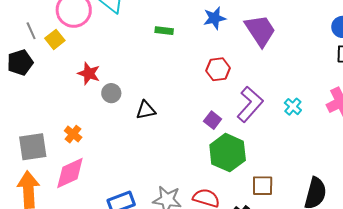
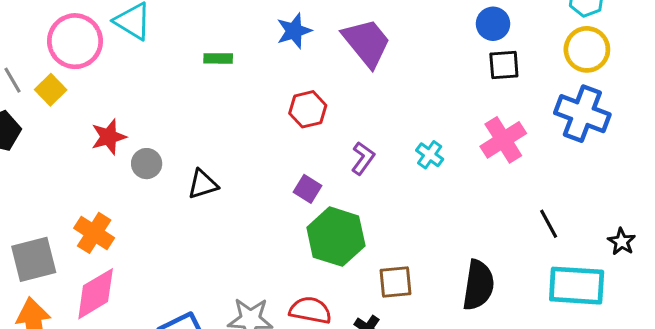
red star: (89, 73) -> (109, 137), turned -30
purple L-shape: (250, 104) -> (363, 158), size x0.6
orange cross: (73, 134) -> (94, 233), size x1.4

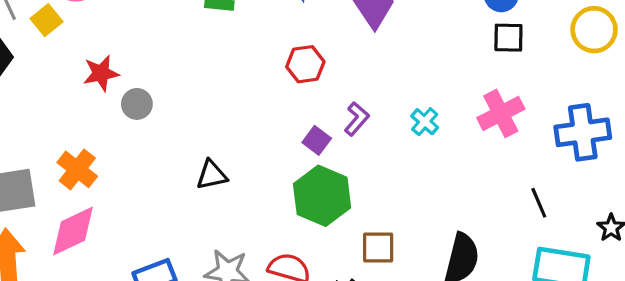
blue cross: (582, 114) -> (583, 132), moved, turned -34
black triangle: (203, 184) -> (212, 175), moved
purple square: (307, 189) -> (317, 140), moved

